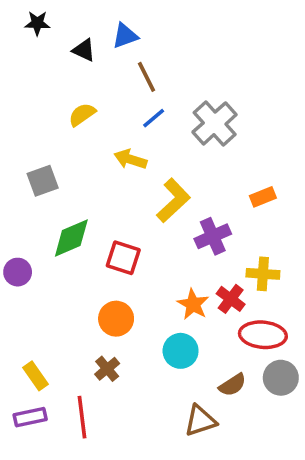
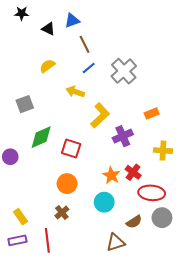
yellow cross: (263, 274) -> (163, 151), moved

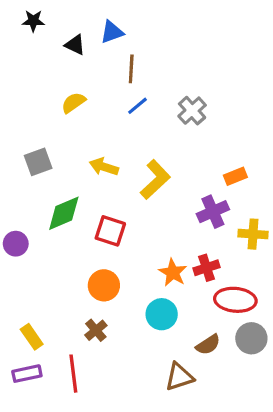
brown line: (85, 44) -> (131, 69), turned 30
gray cross: (124, 71) -> (192, 111), size x0.7
yellow arrow: (75, 92) -> (104, 167), moved
purple cross: (123, 136) -> (213, 212), moved
red cross: (133, 172) -> (207, 268), turned 35

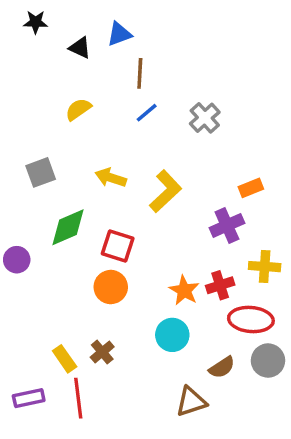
yellow cross: (253, 234) -> (265, 267), moved
orange circle: (104, 285) -> (111, 287), moved
yellow rectangle: (32, 337) -> (65, 359), moved

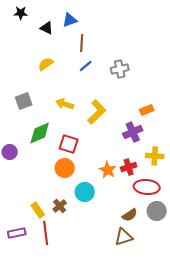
gray cross: (205, 118) -> (120, 69), turned 30
cyan circle: (172, 335) -> (85, 192), moved
brown triangle: (191, 402) -> (124, 237), moved

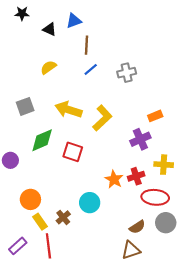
yellow arrow: (65, 104) -> (69, 110), size x1.4
orange circle: (65, 168) -> (30, 199), moved
purple rectangle: (17, 233) -> (18, 246), turned -30

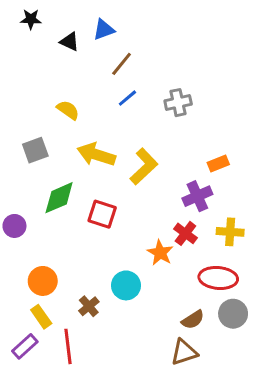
brown line: (86, 45) -> (122, 64), turned 36
yellow semicircle: (48, 67) -> (68, 110), moved, turned 70
red cross: (136, 176) -> (185, 233), moved, turned -35
yellow rectangle: (40, 222) -> (41, 317), moved

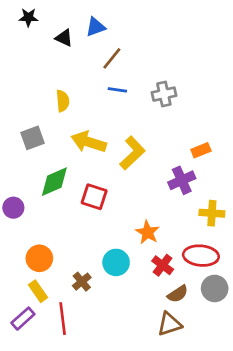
blue line: (127, 98) -> (117, 90), turned 48
yellow semicircle: (68, 110) -> (63, 101), turned 50
red cross: (185, 233) -> (163, 265), moved

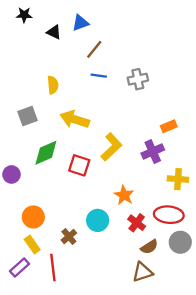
yellow L-shape: (132, 153) -> (111, 147), moved

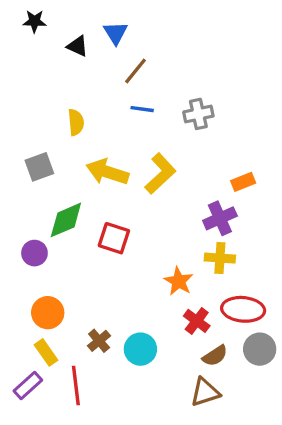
blue triangle: (80, 23) -> (116, 33), turned -42
yellow L-shape: (111, 147) -> (160, 174), moved
purple circle: (11, 174) -> (34, 253), moved
yellow cross: (178, 179) -> (220, 258), moved
cyan circle: (98, 220) -> (140, 349), moved

